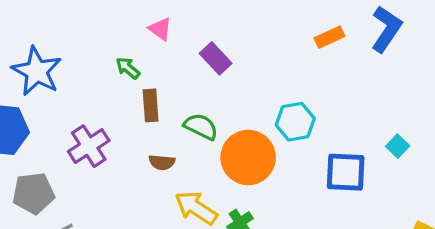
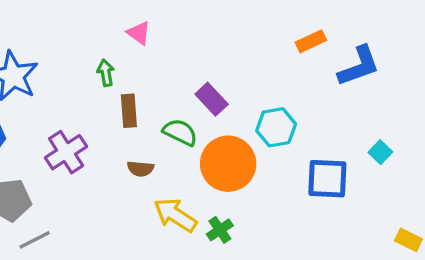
blue L-shape: (386, 29) -> (359, 66), moved, turned 36
purple rectangle: (216, 58) -> (212, 99), moved
green arrow: (128, 68) -> (106, 73), turned 40

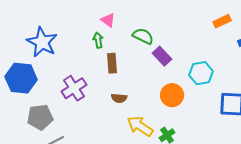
pink triangle: (139, 33) -> (108, 20), moved
green semicircle: (180, 132) -> (143, 36), moved
orange circle: (228, 164) -> (172, 95), size x0.7

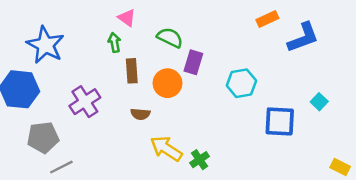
purple rectangle: (162, 56) -> (193, 62), turned 60
orange circle: (172, 95) -> (167, 83), moved

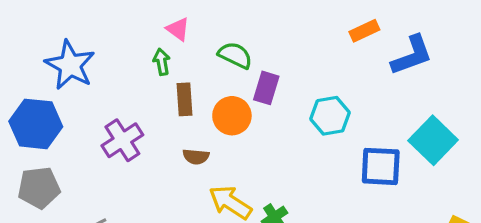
cyan square: (319, 102) -> (433, 140), size x2.0
gray pentagon: (43, 137) -> (39, 188), moved

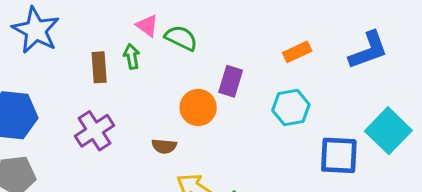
orange rectangle: (364, 31) -> (297, 52), moved
green semicircle: (235, 55) -> (181, 38), moved
blue star: (70, 65) -> (36, 30), moved
brown rectangle: (185, 99) -> (99, 67), moved

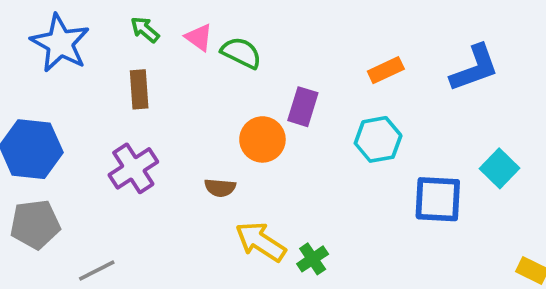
green arrow: (132, 56) -> (145, 30), moved, turned -40
cyan square: (388, 131) -> (499, 168), size x0.7

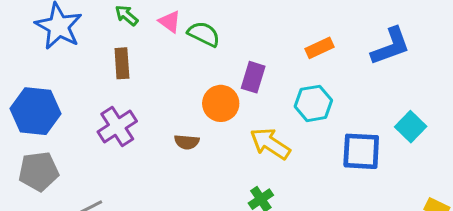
yellow arrow: (261, 242) -> (270, 144), moved

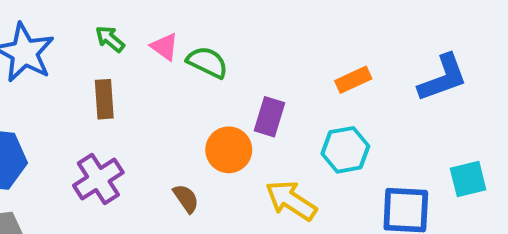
cyan square: (411, 127) -> (468, 179), turned 32
brown semicircle: (187, 142) -> (186, 198), turned -130

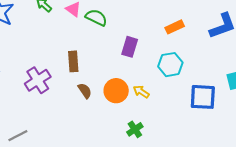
brown rectangle: (104, 99) -> (73, 61), moved
orange circle: (229, 150) -> (116, 91), moved
yellow arrow: (291, 200) -> (141, 92), size x0.6

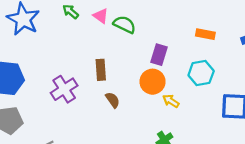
orange rectangle: (175, 27) -> (205, 34), turned 36
orange circle: (116, 91) -> (153, 82), moved

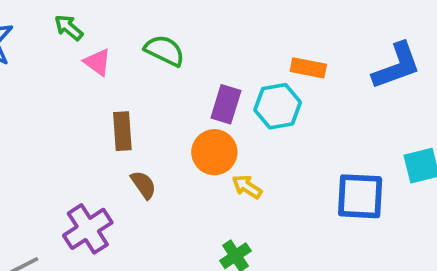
pink triangle: (101, 16) -> (97, 62), moved
cyan hexagon: (201, 73) -> (278, 106), moved
purple cross: (64, 89) -> (88, 229), moved

